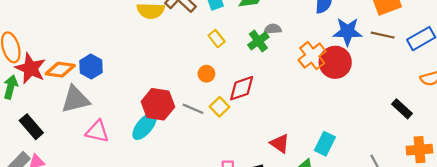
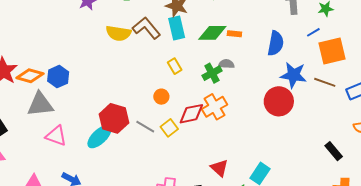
orange cross: (312, 56) -> (214, 107), moved

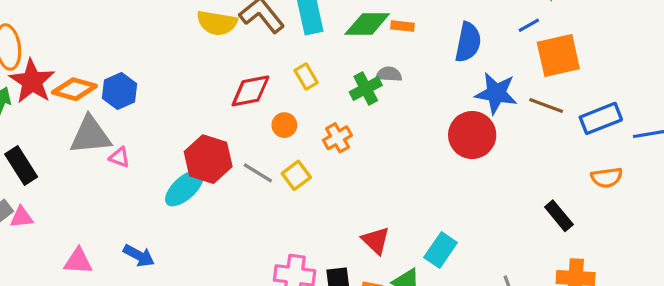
orange cross: (214, 107) -> (337, 138), moved, size x0.7
red diamond: (191, 114) -> (251, 91), moved
pink triangle: (56, 136) -> (119, 157), moved, size x0.6

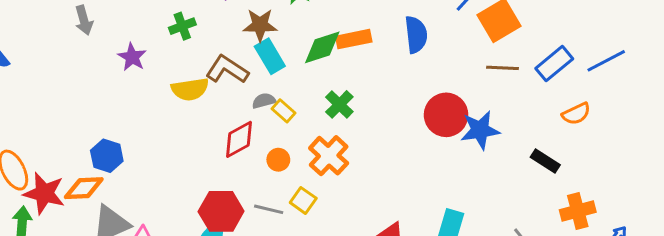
orange rectangle: (403, 26) -> (354, 39), size x1.6
gray semicircle: (389, 74) -> (264, 101), moved
blue hexagon: (120, 91) -> (107, 156), moved
blue star: (496, 93) -> (480, 130), moved
orange cross: (337, 138) -> (329, 156), size x1.5

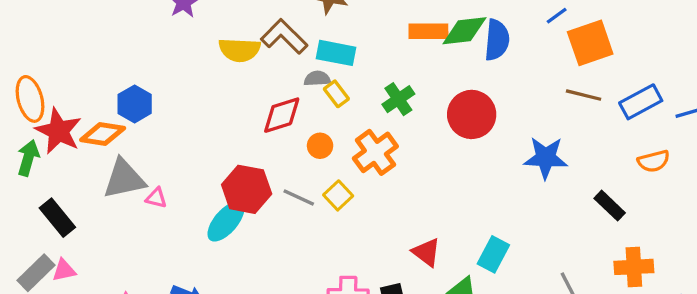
green diamond: (322, 47) -> (464, 31), moved
cyan rectangle: (270, 56) -> (336, 53), moved, turned -60
red circle: (446, 115) -> (472, 114), moved

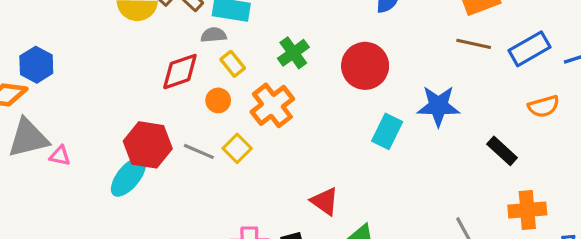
yellow rectangle: (336, 94) -> (233, 64), moved
cyan rectangle: (493, 254) -> (387, 131), moved

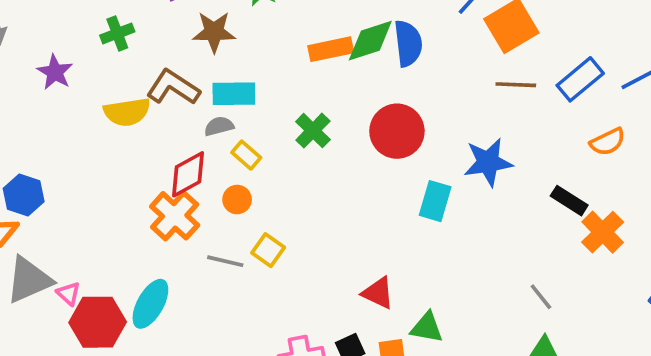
orange cross: (272, 105) -> (175, 216), moved
red hexagon: (148, 145) -> (98, 322), moved
pink triangle: (60, 156) -> (69, 294), turned 40
orange cross: (527, 210) -> (603, 232), moved, turned -30

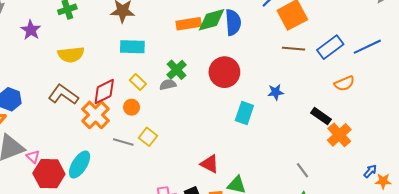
brown L-shape: (173, 87) -> (63, 95), moved
gray semicircle: (219, 126) -> (168, 85), moved
blue star: (488, 162) -> (276, 92), size x0.6

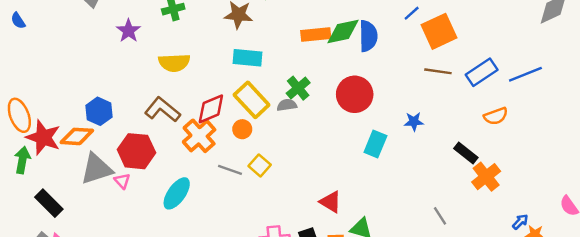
yellow rectangle: (138, 82) -> (252, 100), size x1.8
red hexagon: (49, 174) -> (136, 151), moved

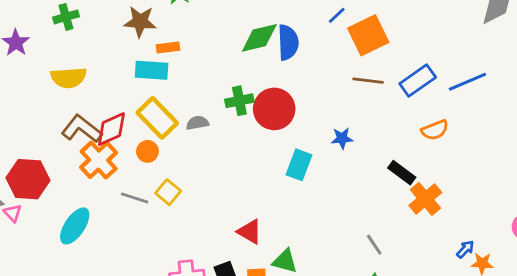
orange rectangle: (316, 35) -> (168, 47), moved, size x0.7
green cross: (298, 88) -> (239, 101), moved, turned 30
brown L-shape: (162, 110) -> (82, 129), moved

